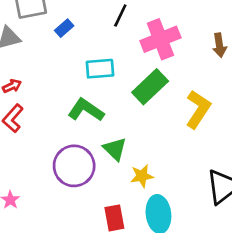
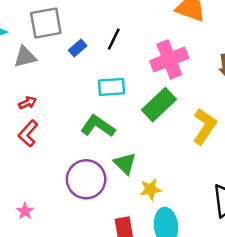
black line: (120, 16) -> (114, 39), moved

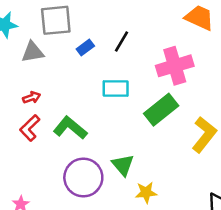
green L-shape: (98, 126) -> (70, 128), moved

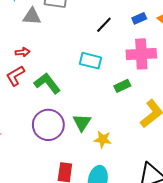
blue rectangle: (85, 47) -> (139, 18), moved
green rectangle: (161, 110) -> (122, 86), size x0.6
yellow star: (146, 192) -> (103, 139), moved

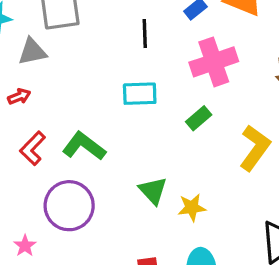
black line: (104, 25) -> (145, 34), turned -30
red arrow: (23, 52) -> (19, 96), moved
purple circle: (48, 125) -> (69, 206), moved

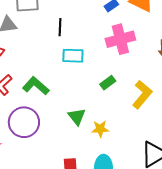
black line: (145, 34) -> (60, 27), moved
green rectangle: (199, 118) -> (108, 83), moved

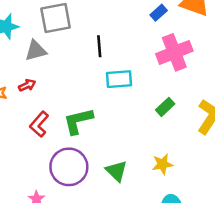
green L-shape: (36, 86) -> (78, 121), turned -48
green triangle: (77, 117) -> (116, 171), moved

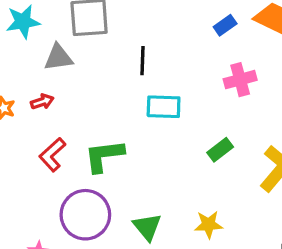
pink cross: (174, 52) -> (240, 80), size x0.7

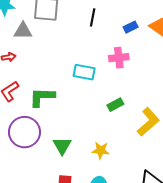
black line: (142, 61) -> (93, 17), moved
pink cross: (240, 80) -> (119, 58), moved

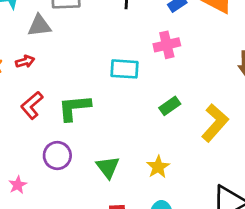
purple circle: (24, 132) -> (57, 156), size x0.7
yellow star: (101, 150) -> (158, 167), turned -30

